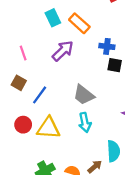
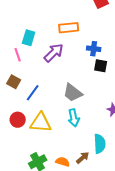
cyan rectangle: (53, 18) -> (29, 38), moved, turned 42
orange rectangle: (79, 23) -> (69, 28), turned -48

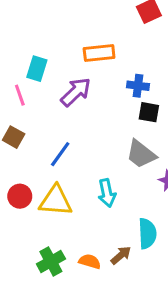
blue line: (33, 93) -> (60, 154), moved
gray trapezoid: (73, 93) -> (141, 154), moved

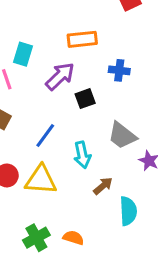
black square: (149, 112) -> (85, 99), moved, turned -30
cyan arrow: (107, 193) -> (82, 155), moved
brown arrow: (121, 255) -> (103, 186), moved

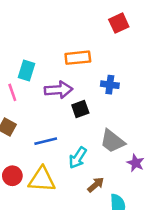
purple arrow: (60, 76) -> (59, 90), turned 40
blue line: (45, 136) -> (46, 141), turned 40
cyan arrow: (82, 155) -> (78, 158), turned 45

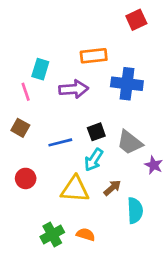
blue cross: (110, 85) -> (127, 84), size x1.6
black square: (80, 109) -> (96, 132), moved
yellow triangle: (42, 180) -> (75, 189), moved

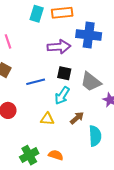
cyan rectangle: (40, 69) -> (37, 14), moved
purple arrow: (74, 89) -> (59, 47), moved
black square: (96, 132) -> (64, 73), turned 32
yellow triangle: (75, 189) -> (47, 119), size x0.6

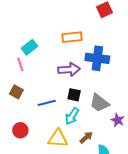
cyan rectangle: (37, 14) -> (29, 47), moved, turned 35
yellow triangle: (47, 119) -> (58, 138), size x1.5

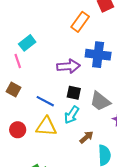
orange rectangle: (72, 37) -> (80, 22), moved, turned -48
blue line: (47, 103) -> (45, 101), turned 42
yellow triangle: (58, 138) -> (46, 127), moved

